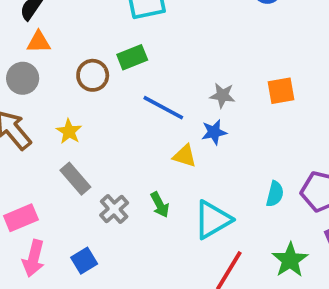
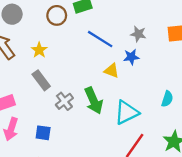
green arrow: (160, 205) -> (94, 101), size x1.6
blue square: (84, 261) -> (43, 133), turned 35

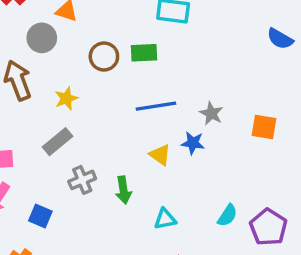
blue line: (100, 39) -> (156, 106), turned -56
gray rectangle: (41, 80) -> (58, 142), turned 72
green arrow: (94, 101) -> (123, 190), size x0.7
cyan triangle: (126, 112) -> (165, 219), size x0.6

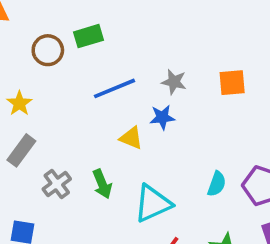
cyan triangle: (165, 219) -> (153, 204), size x1.6

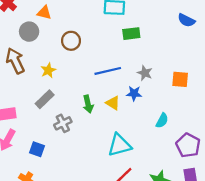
green rectangle: (88, 36) -> (131, 34), moved
green arrow: (102, 184) -> (88, 104), moved
cyan semicircle: (217, 184) -> (162, 121), moved

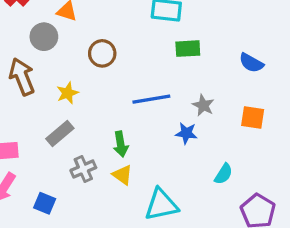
blue semicircle: (186, 20) -> (251, 63), moved
yellow triangle: (113, 103) -> (122, 175), moved

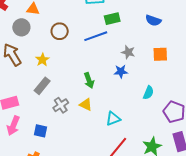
blue line: (151, 99) -> (96, 36), moved
green arrow: (121, 144) -> (89, 80), moved
cyan triangle: (161, 205) -> (113, 119), size x0.7

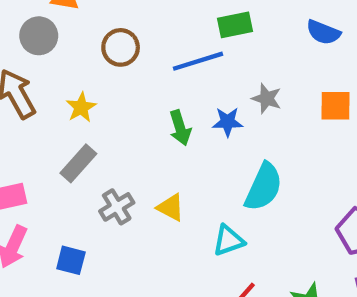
blue star: (121, 71) -> (228, 122), moved
green arrow: (89, 80) -> (180, 128), moved
cyan semicircle: (148, 93) -> (264, 187), moved, size x1.6

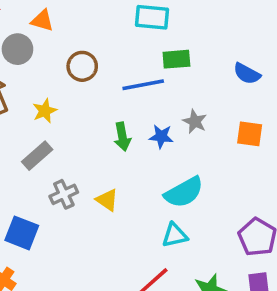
cyan semicircle: (264, 187) -> (184, 192), turned 30
cyan triangle: (228, 240) -> (175, 235), moved
blue square: (71, 260) -> (22, 233), size x1.4

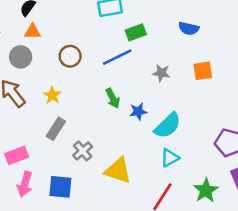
blue star: (161, 136) -> (138, 112), moved
yellow triangle: (107, 200) -> (118, 171), moved, size x1.6

